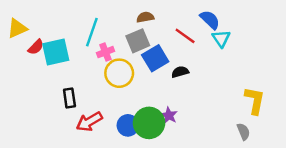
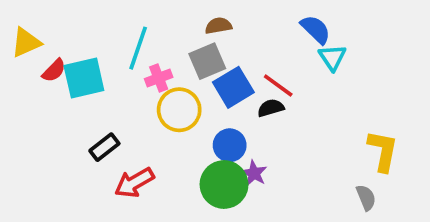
red line: (185, 36) -> (278, 85), moved
black rectangle: (69, 98) -> (104, 147), turned 60
blue circle: (128, 125) -> (230, 145), moved

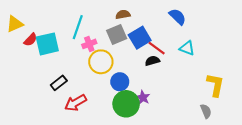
cyan triangle: (332, 57) -> (187, 48), moved, turned -35
blue square: (233, 87) -> (140, 38), moved
blue circle: (230, 145) -> (120, 82), moved

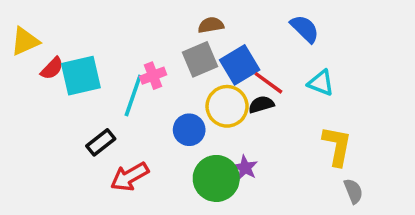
cyan line: (78, 27) -> (133, 95), moved
yellow circle: (101, 62) -> (227, 106), moved
blue circle: (120, 82) -> (189, 130), moved
yellow L-shape: (215, 85) -> (337, 146), moved

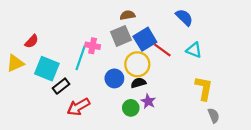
yellow triangle: (25, 41) -> (15, 63), moved
cyan square: (81, 76) -> (47, 69), moved, turned 35
pink cross: (153, 76) -> (93, 46), turned 32
black semicircle: (261, 104) -> (138, 83), moved
green circle: (216, 178) -> (131, 108), size x0.6

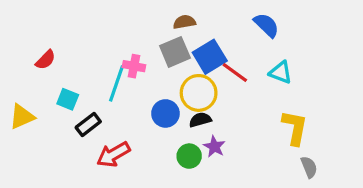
yellow triangle: (15, 63) -> (22, 117), moved
cyan square: (47, 69) -> (68, 99), size x0.6

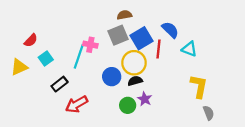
blue semicircle: (266, 25) -> (170, 30), moved
red line: (235, 72) -> (159, 49), turned 60
cyan square: (68, 99) -> (46, 59), moved, turned 32
yellow triangle: (22, 117) -> (19, 67), moved

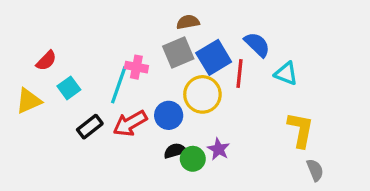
black semicircle: (135, 81) -> (175, 151), moved
red arrow: (77, 104) -> (130, 123), moved

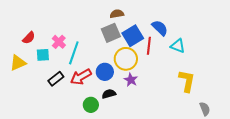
pink cross: (136, 67) -> (59, 42), moved, turned 32
cyan square: (69, 88) -> (43, 55), turned 32
purple star: (219, 149) -> (131, 80), moved
green circle: (193, 159) -> (91, 105), moved
gray semicircle: (315, 170) -> (205, 109), moved

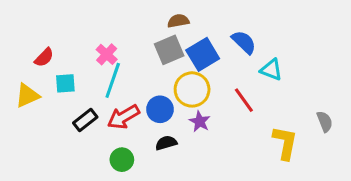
pink cross: (59, 42) -> (107, 54), moved
red line: (149, 46) -> (244, 100), moved, turned -42
yellow L-shape: (187, 81) -> (285, 143), moved
green circle: (91, 105) -> (122, 160), moved
gray semicircle: (205, 109) -> (325, 122), moved

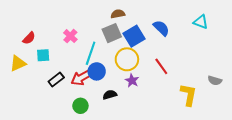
cyan triangle: (271, 70) -> (201, 22), moved
cyan line: (113, 80) -> (91, 53), moved
blue circle: (160, 109) -> (97, 71), moved
gray semicircle: (325, 122) -> (215, 81), turned 128

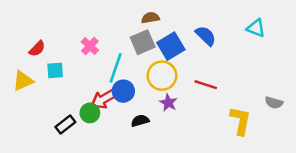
red line: (161, 66) -> (206, 85), turned -36
black rectangle: (56, 80) -> (65, 125), moved
green circle: (80, 106) -> (90, 113), moved

